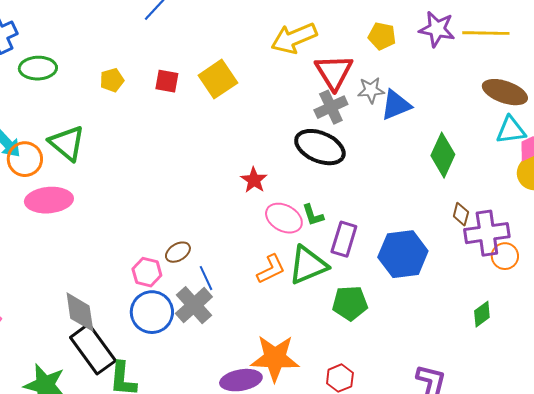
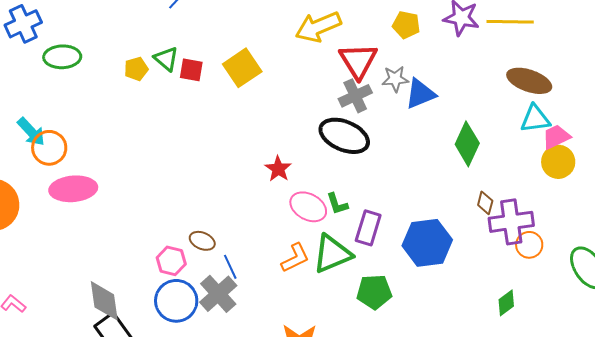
green triangle: (67, 143) -> (166, 59), moved, size x0.7
brown ellipse: (178, 252) -> (202, 241), turned 55

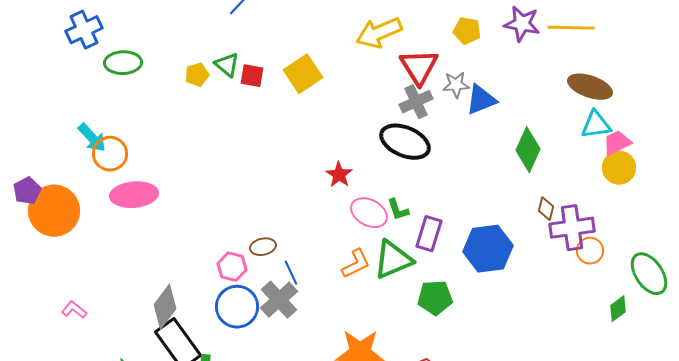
brown ellipse: (202, 241) -> (263, 247), turned -35
gray diamond: (104, 301) -> (165, 307), turned 45
green diamond: (506, 303) -> (618, 309), moved

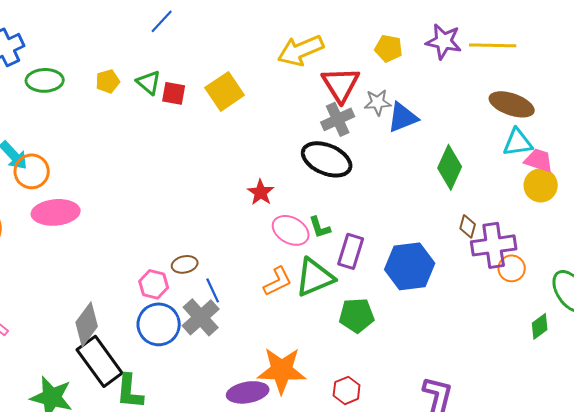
yellow pentagon: (197, 75) -> (108, 81), moved
pink trapezoid: (617, 143) -> (539, 160), turned 44

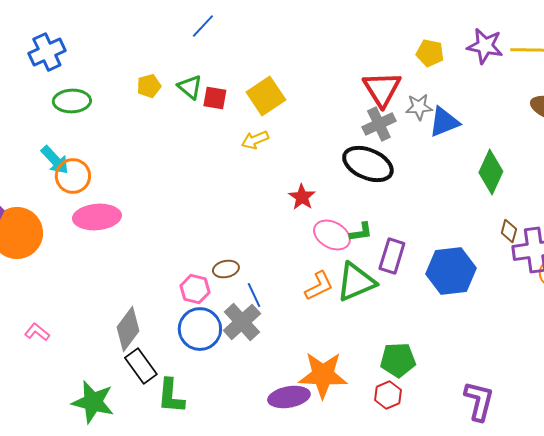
yellow arrow: (301, 50) -> (255, 140), moved, size x0.6
green ellipse: (45, 80) -> (72, 101), moved
green L-shape: (320, 227) -> (361, 232), turned -80
green pentagon: (357, 315) -> (398, 360), moved
black rectangle: (100, 361) -> (141, 366), size x0.7

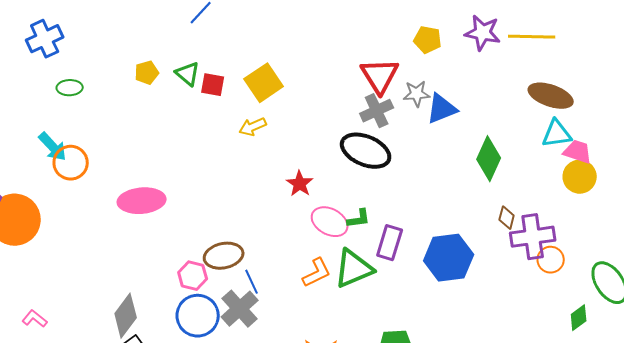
green ellipse: (72, 101) -> (70, 88), size x0.7
pink ellipse: (97, 217) -> (142, 201), moved
brown ellipse: (226, 269) -> (224, 256), size x1.5

